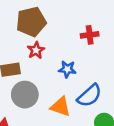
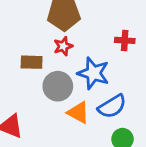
blue star: (67, 69) -> (93, 73), size x1.6
gray circle: (25, 95) -> (58, 86), moved

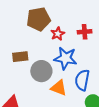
red star: (63, 46) -> (58, 34), moved
blue semicircle: (112, 106) -> (82, 80), turned 140

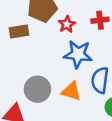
brown rectangle: (20, 57) -> (19, 32), moved
gray circle: (41, 71) -> (37, 89), moved

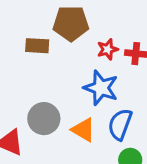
red star: (67, 24) -> (108, 49), moved

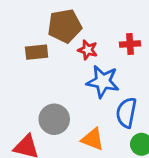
red star: (108, 49) -> (88, 50), moved, turned -30
orange triangle: (83, 130) -> (93, 139), moved

